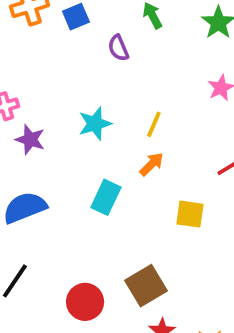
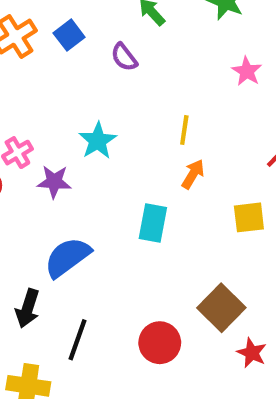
cyan star: (95, 124) -> (98, 141), moved

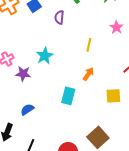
purple semicircle: (124, 57) -> (59, 17), turned 40
yellow line: (184, 130) -> (89, 45), moved
blue semicircle: (67, 257) -> (27, 109), size x0.6

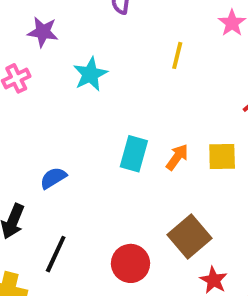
purple star: (23, 74) -> (43, 32), moved
orange arrow: (88, 74) -> (177, 157), moved

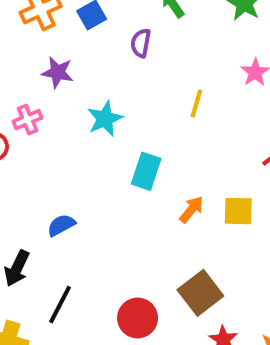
cyan rectangle: (134, 154) -> (146, 171), moved

